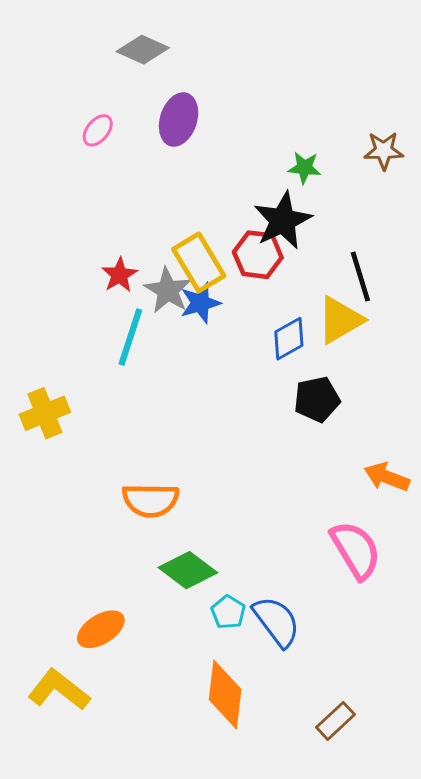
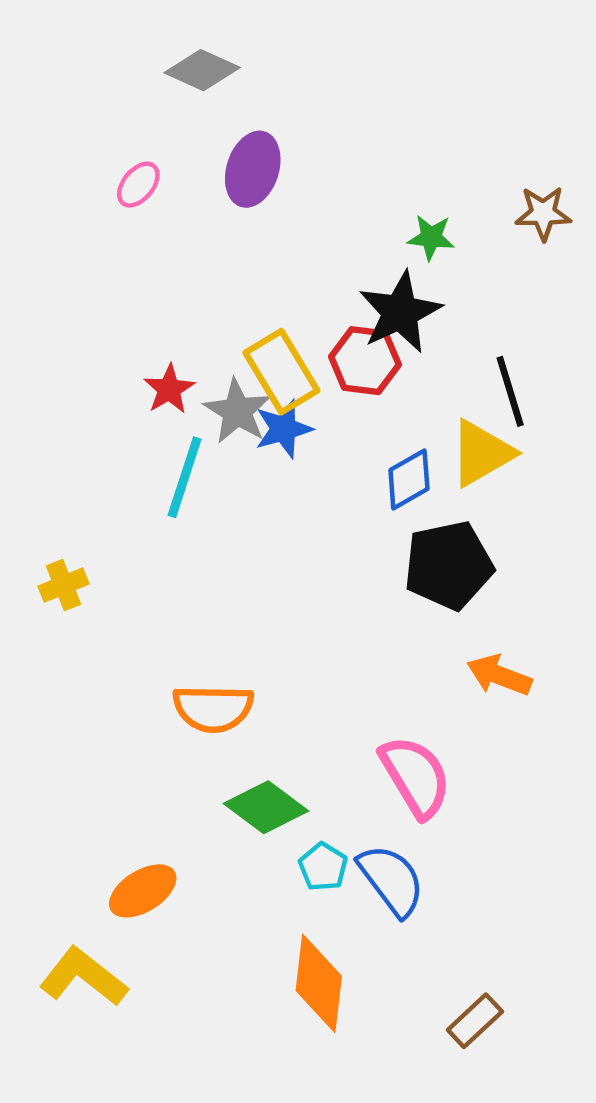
black pentagon: (317, 399) -> (449, 565), size x1.4
yellow cross: (45, 413) -> (63, 585), size x0.7
orange arrow: (387, 477) -> (499, 675), moved
pink semicircle: (356, 550) -> (416, 777), moved

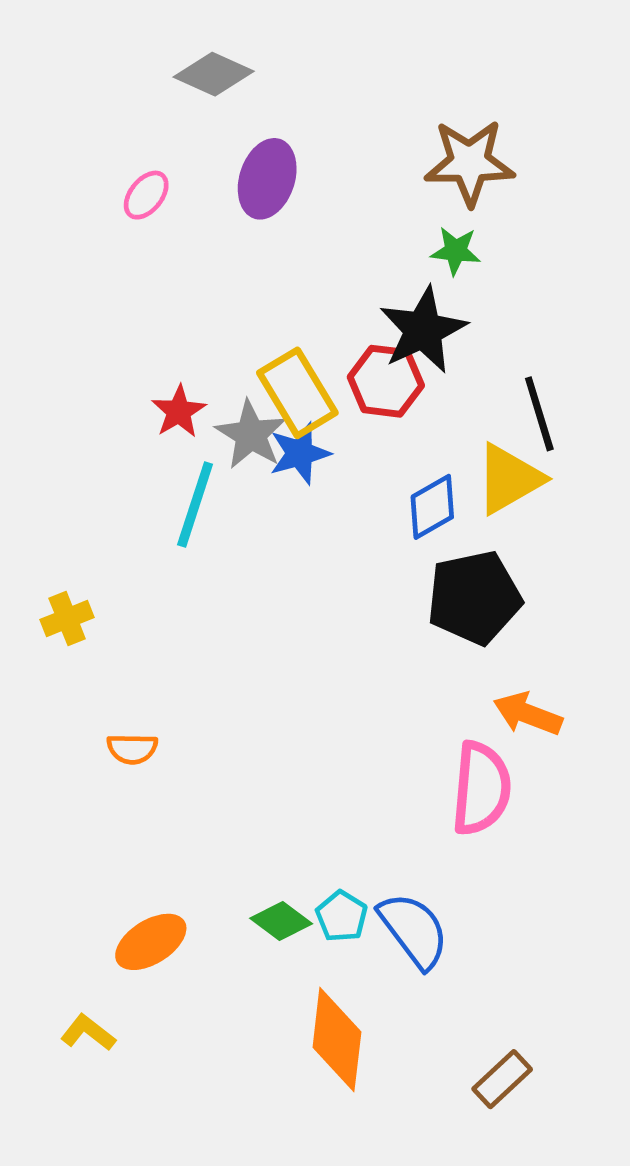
brown star: (543, 213) -> (470, 163), moved, size x1.5
orange semicircle: (213, 708) -> (132, 749), moved, size x0.6
pink semicircle: (416, 777) -> (481, 788), moved, turned 36
green diamond: (266, 807) -> (281, 921), moved, size x0.7
yellow L-shape: (83, 977) -> (88, 1033), size x0.6

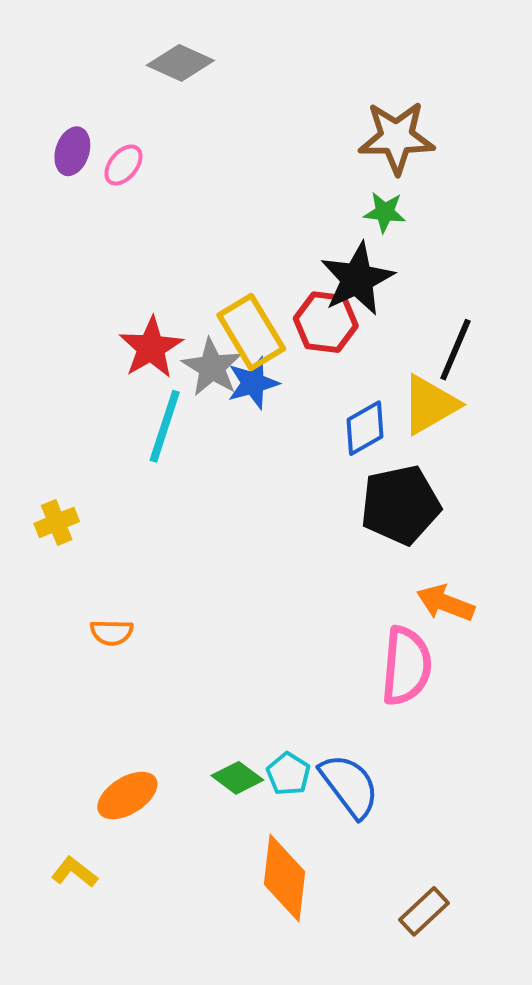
purple ellipse: (267, 179) -> (72, 151), moved, size x0.7
red star: (179, 411) -> (151, 348), size x1.4
black line: (539, 414) -> (455, 350), turned 40

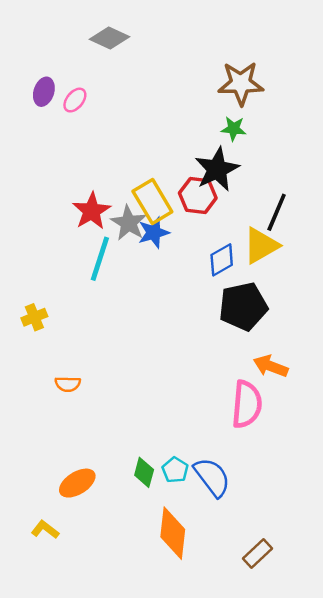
green diamond: (237, 778) -> (144, 472), turned 68

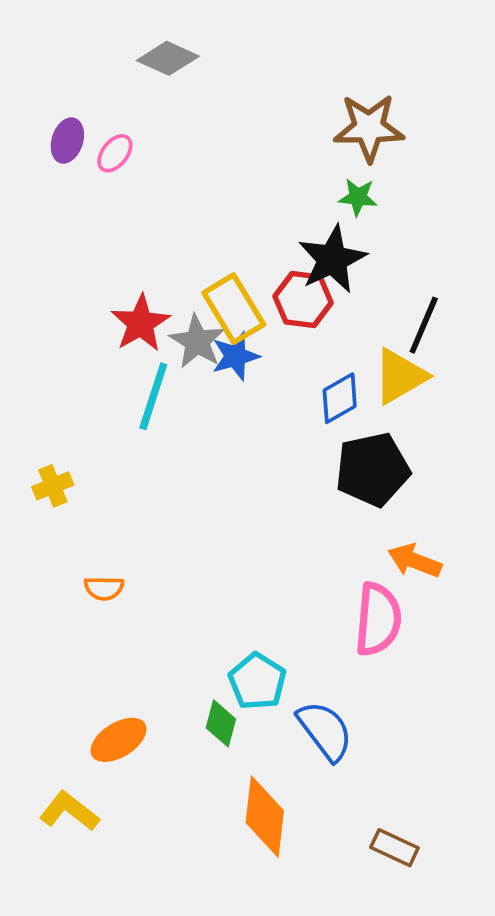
cyan pentagon: (175, 470) -> (257, 681), moved, size x1.4
yellow L-shape: (45, 530) -> (69, 811), size x1.4
brown rectangle: (257, 553) -> (394, 848), turned 68

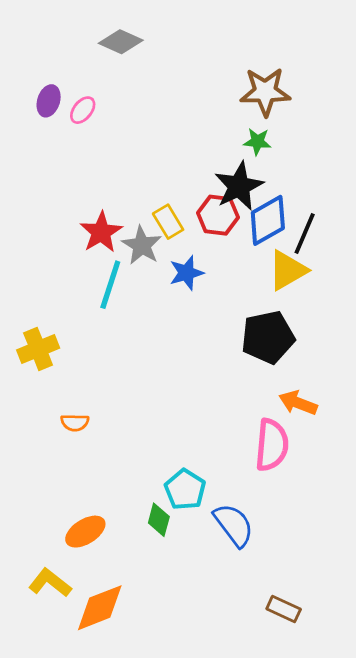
yellow rectangle: (234, 309) -> (168, 222), size x0.7
blue star: (235, 356) -> (186, 273), moved
blue diamond: (340, 398) -> (268, 220), moved, size x1.4
yellow cross: (53, 486) -> (38, 349), size x1.4
orange diamond: (265, 817) -> (100, 608), moved, turned 62

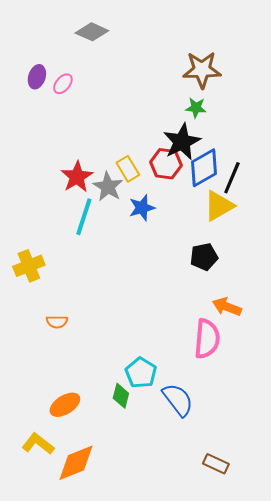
black pentagon: (268, 337) -> (204, 257), size x0.7

